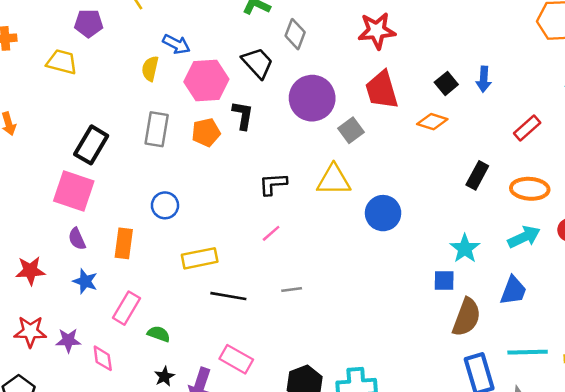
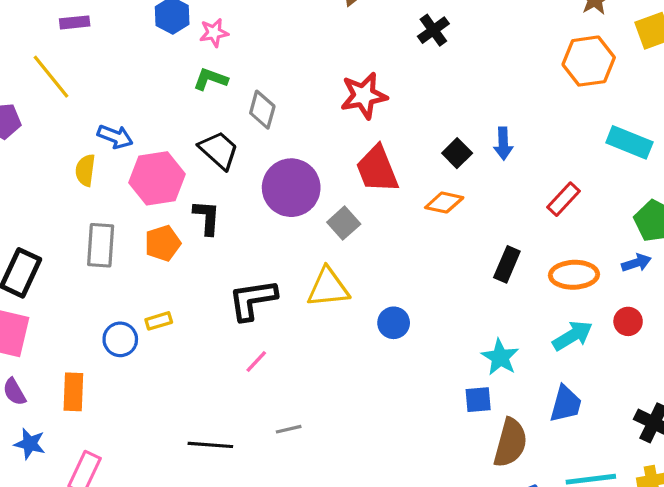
black L-shape: (273, 184) -> (253, 300), size x1.4
blue circle: (383, 213) -> (394, 323), size x0.7
yellow rectangle: (200, 258) -> (159, 321), moved, size x0.6

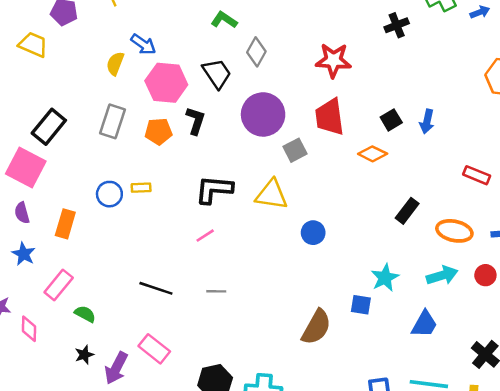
red rectangle: (563, 199) -> (477, 175), moved, turned 55
brown semicircle: (510, 443) -> (316, 327), moved

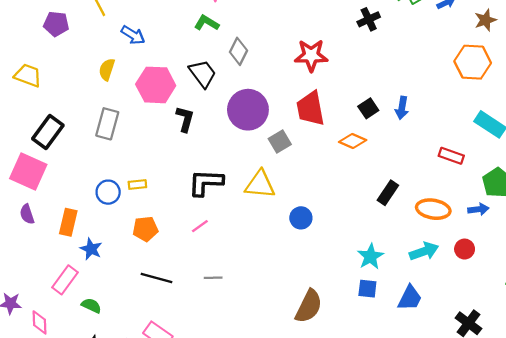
blue arrow: (143, 44) -> (133, 35), moved
yellow trapezoid: (33, 45) -> (28, 75), moved
orange pentagon: (158, 131) -> (145, 229), moved
blue star: (24, 254) -> (91, 249), moved
blue square: (361, 305) -> (367, 289), moved

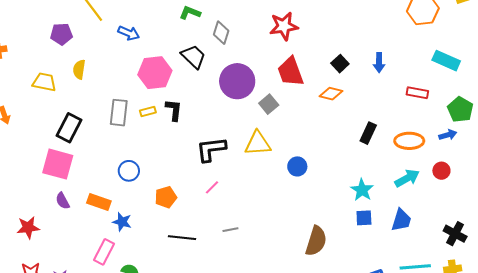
yellow semicircle: (107, 69) -> (79, 69), moved
blue arrow: (402, 108) -> (379, 63), moved
black L-shape: (185, 119) -> (174, 110), moved
yellow rectangle: (137, 184) -> (148, 112), moved
orange rectangle: (68, 222) -> (99, 202), turned -75

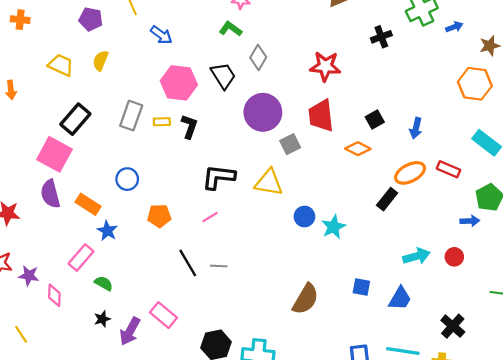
orange ellipse: (409, 141) -> (410, 173), moved, turned -40
cyan star: (362, 190) -> (333, 227), moved
purple semicircle: (63, 201) -> (50, 194), size x1.5
black line: (182, 238) -> (188, 263), moved, turned 40

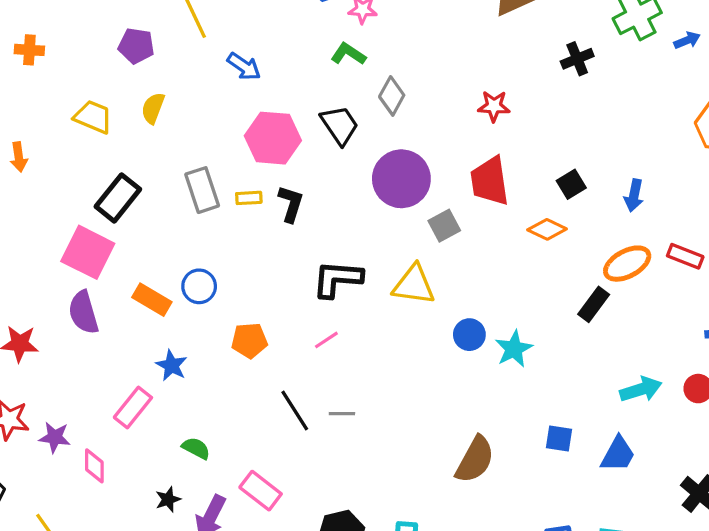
red star: (325, 66) -> (494, 106), size x0.7
gray rectangle: (131, 116) -> (202, 190), turned -36
orange rectangle: (88, 204) -> (152, 300), moved
green semicircle: (104, 283) -> (196, 448), moved

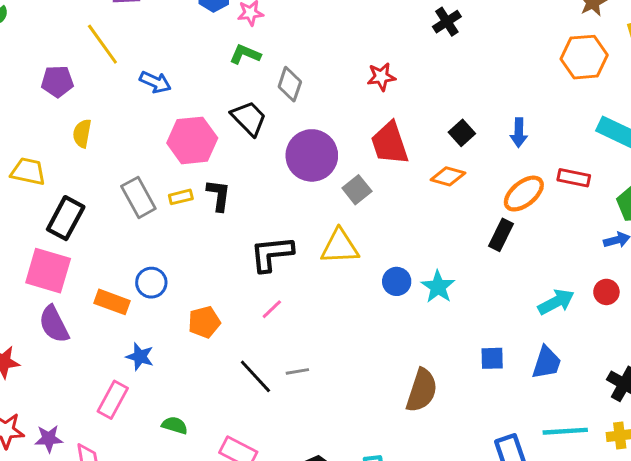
yellow trapezoid: (93, 117) -> (28, 171), moved

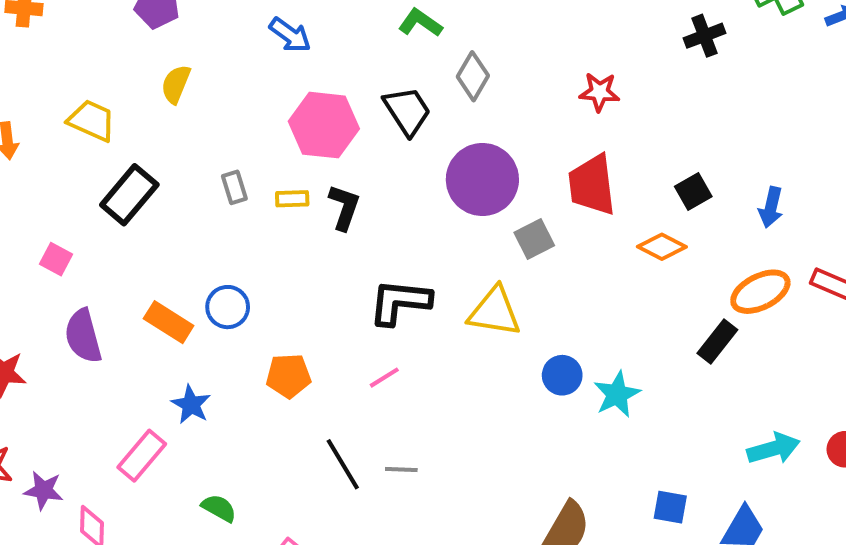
gray rectangle: (138, 197) -> (234, 187), size x0.6
pink square: (48, 271) -> (56, 259), moved, size x0.5

